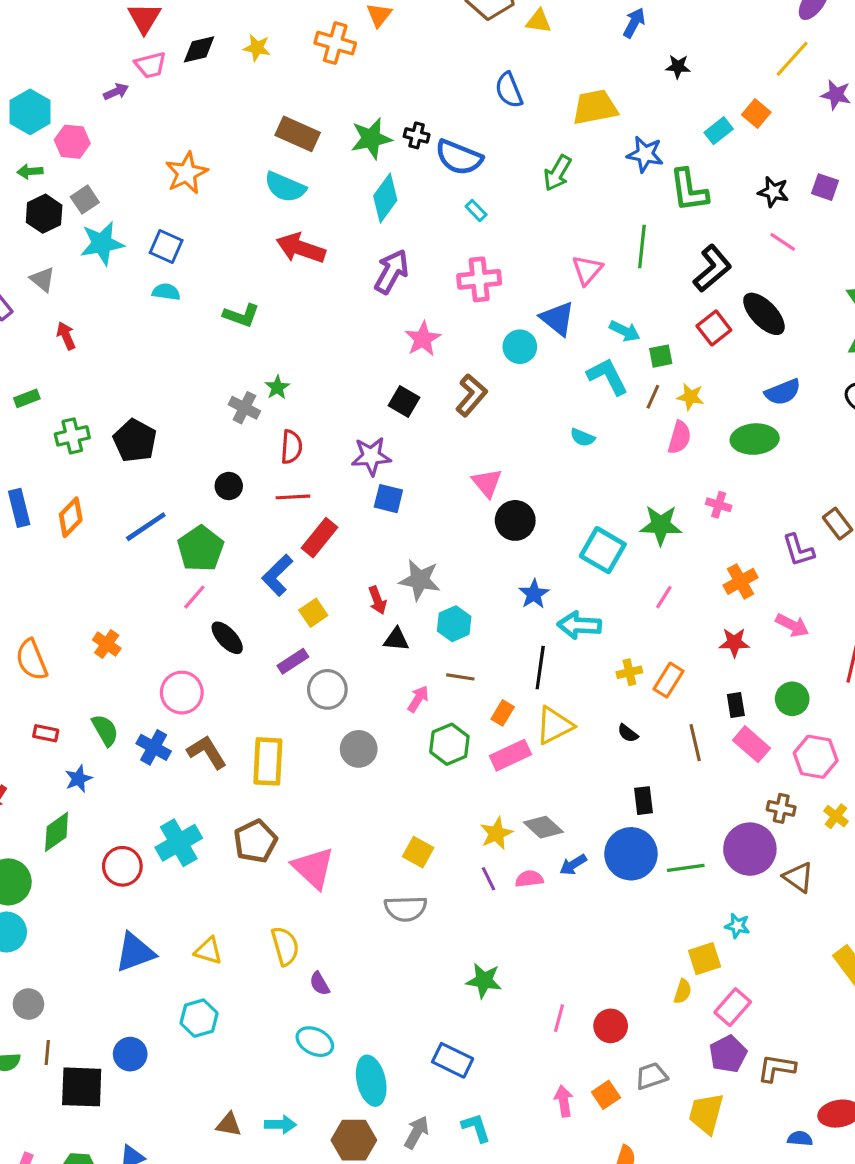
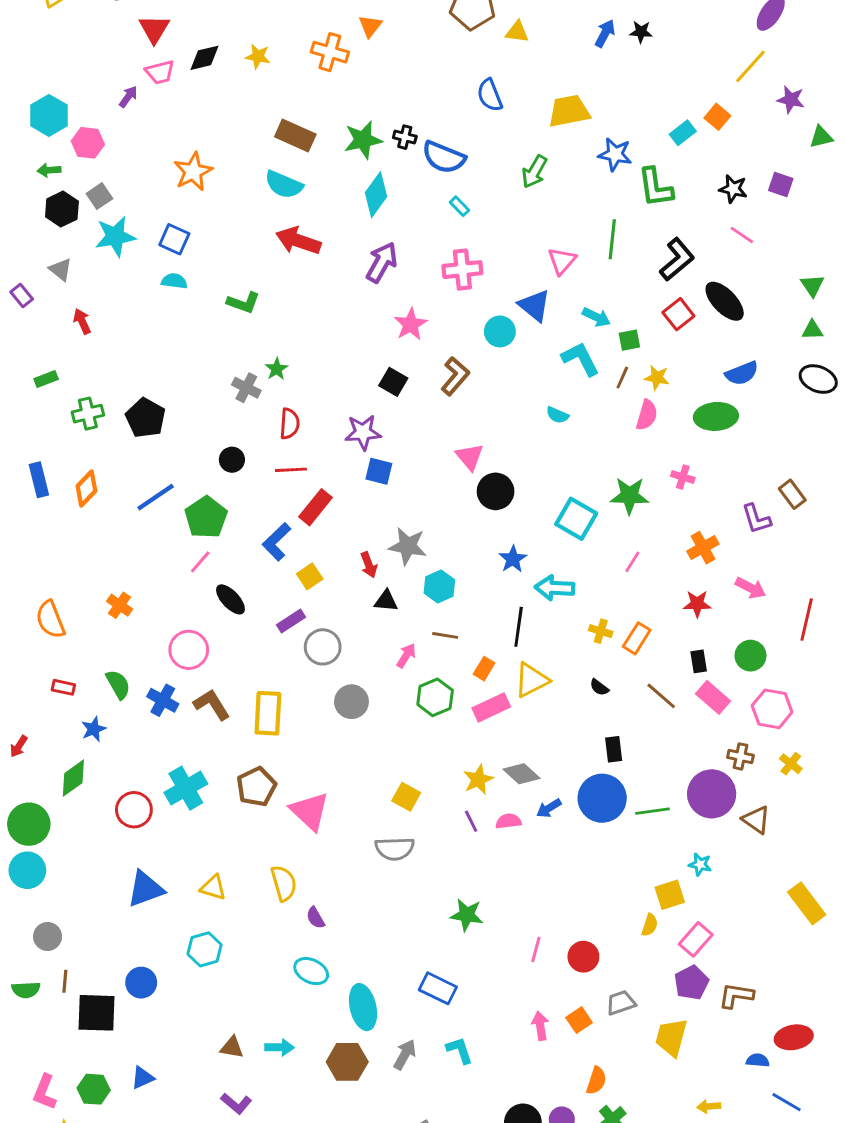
black star: (678, 67) -> (641, 32), moved
purple arrow: (116, 92) -> (128, 97), turned -30
yellow cross: (629, 672) -> (601, 631), turned 30
brown line: (695, 743) -> (661, 696), turned -36

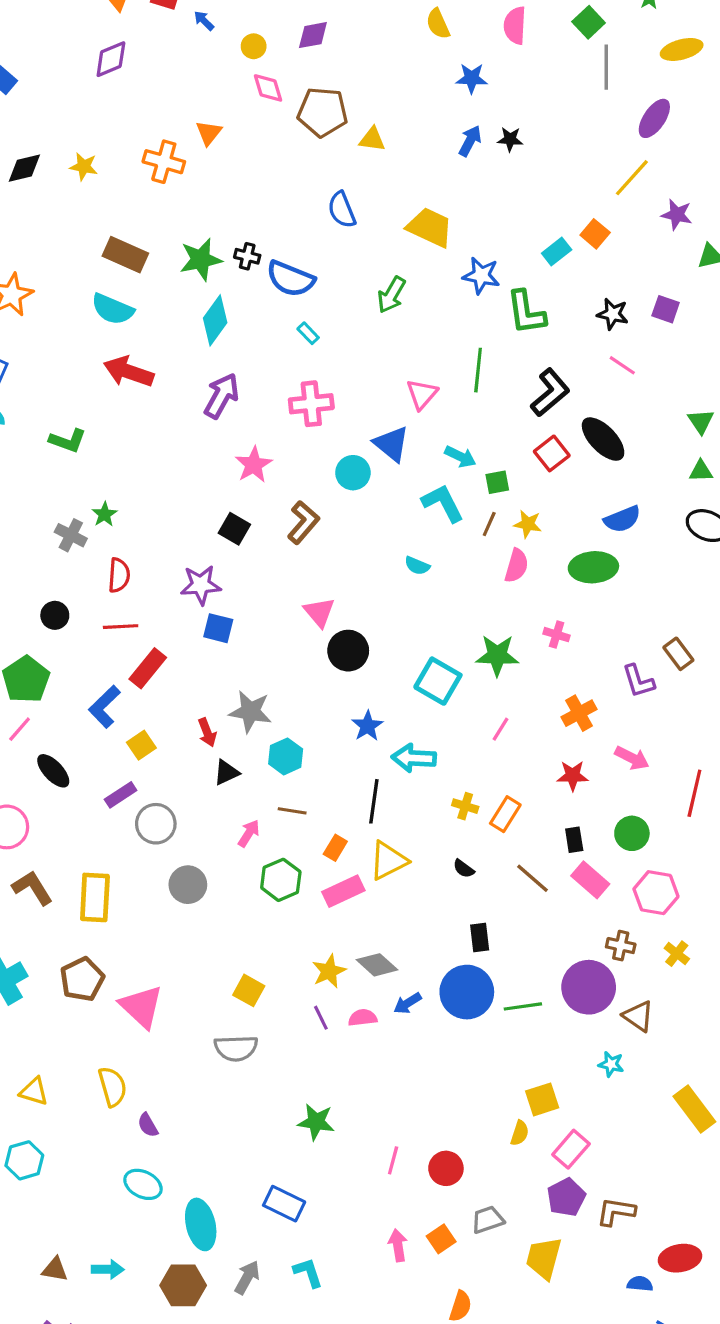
yellow trapezoid: (569, 111) -> (430, 227), turned 36
black triangle: (386, 601) -> (226, 772), turned -30
cyan star: (700, 864) -> (611, 1064), moved

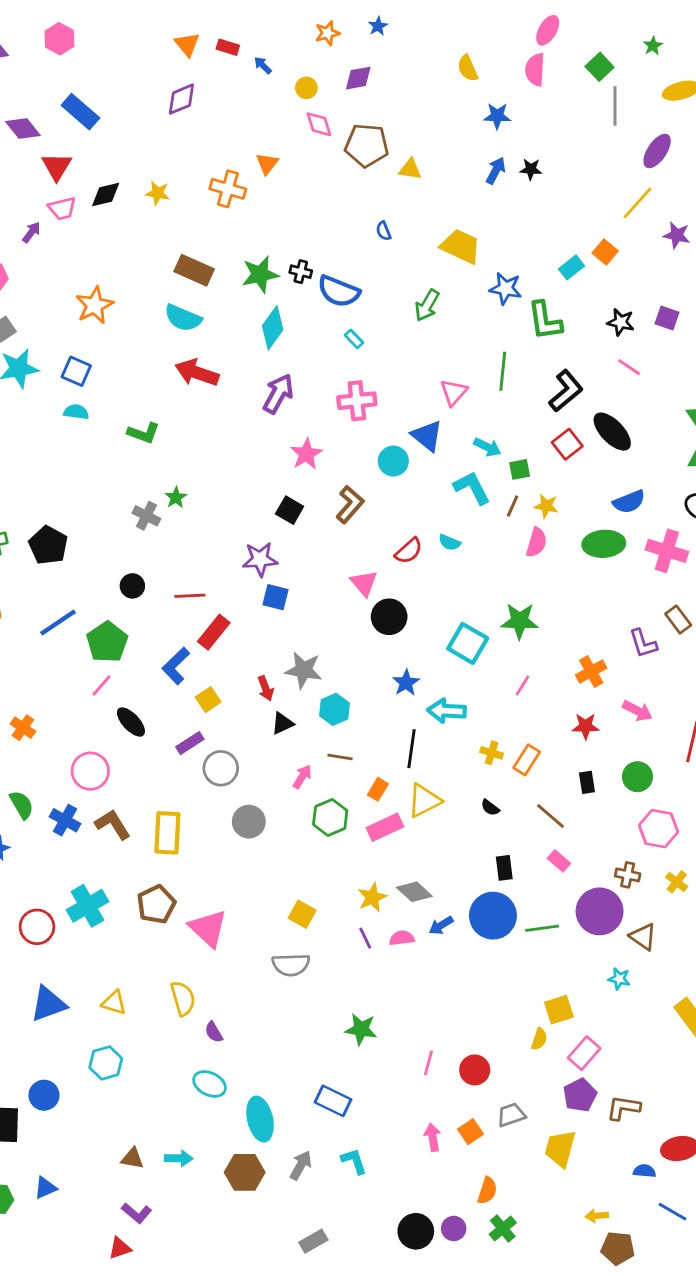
blue semicircle: (342, 210) -> (384, 231), size x0.6
red semicircle: (119, 575) -> (409, 551), moved, turned 44
pink cross: (557, 635) -> (667, 551), moved, size x1.8
pink rectangle: (590, 880) -> (559, 861), moved, size x0.7

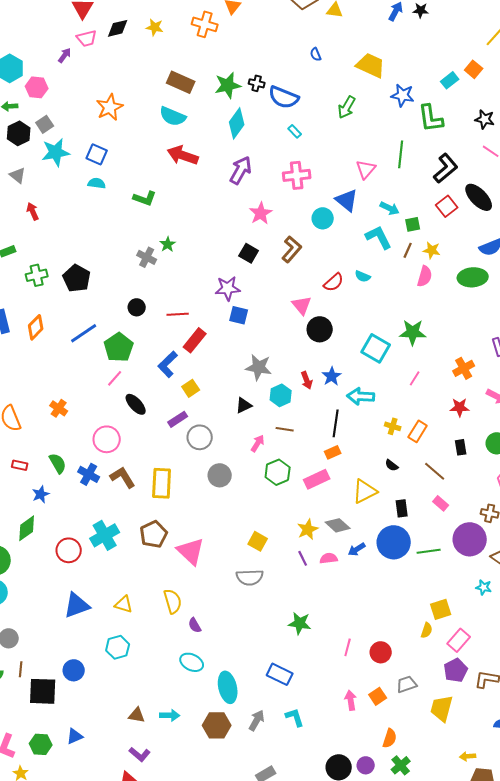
red arrow: (266, 688) -> (307, 380), moved
orange rectangle: (378, 789) -> (333, 452), moved, turned 35
yellow triangle: (424, 801) -> (365, 491), moved

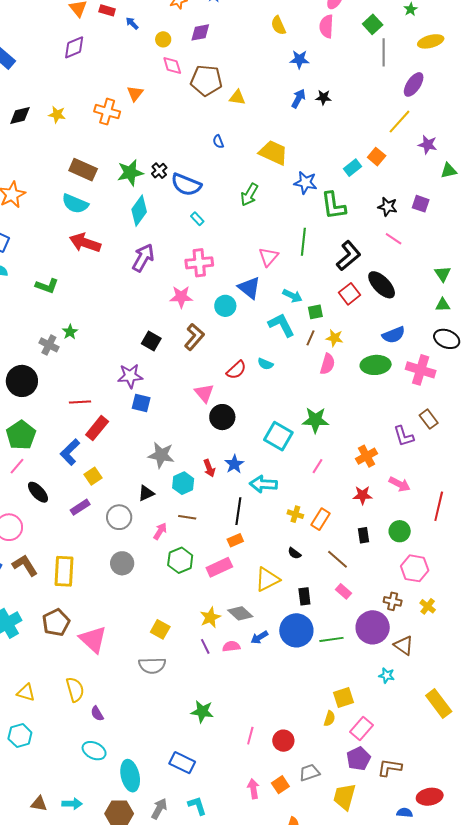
black cross: (257, 83) -> (159, 171), turned 35
pink star: (261, 213) -> (181, 297), moved, turned 30
black circle: (137, 307) -> (22, 381), moved, size x1.8
gray circle: (200, 437) -> (119, 517), moved

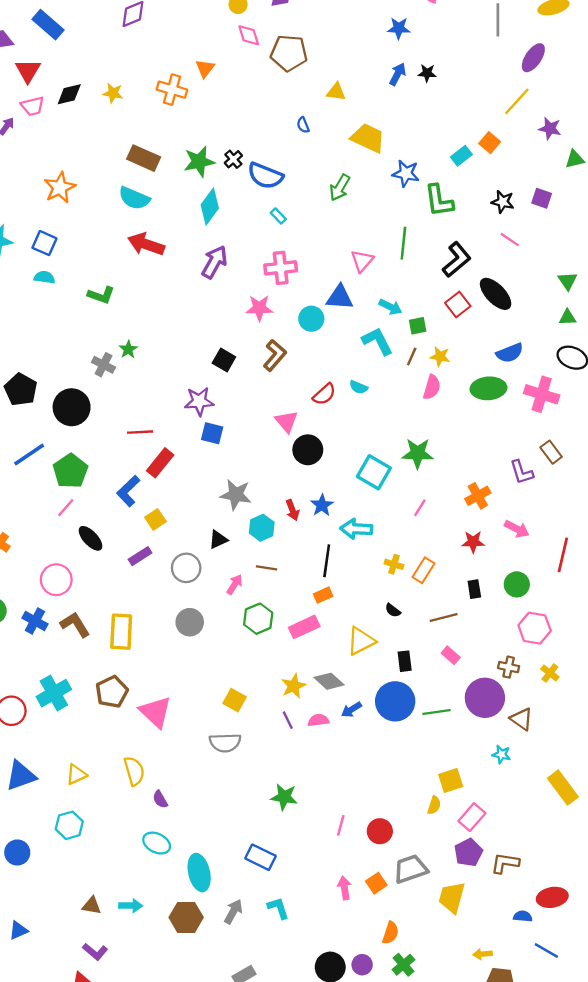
yellow triangle: (237, 97) -> (336, 92), moved
blue triangle: (249, 288) -> (340, 297), turned -35
brown line: (337, 559) -> (444, 617), turned -55
yellow triangle: (26, 693) -> (76, 775), turned -42
gray trapezoid: (309, 773) -> (411, 869), size x1.4

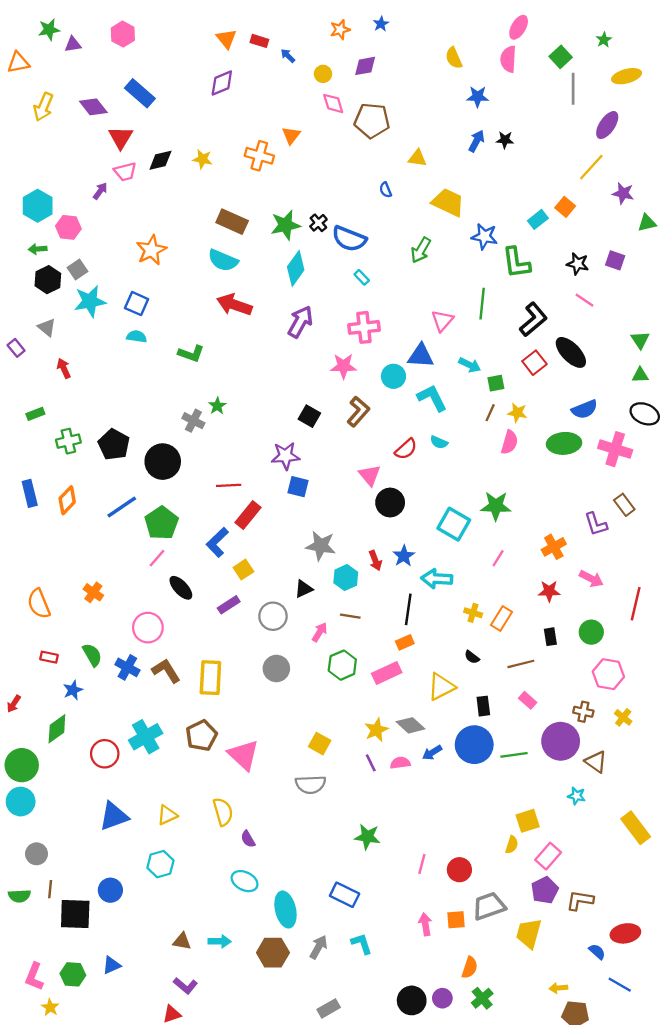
cyan L-shape: (377, 341) -> (432, 398), moved
orange square: (376, 883) -> (456, 920), turned 30
blue semicircle: (523, 916) -> (597, 952), turned 36

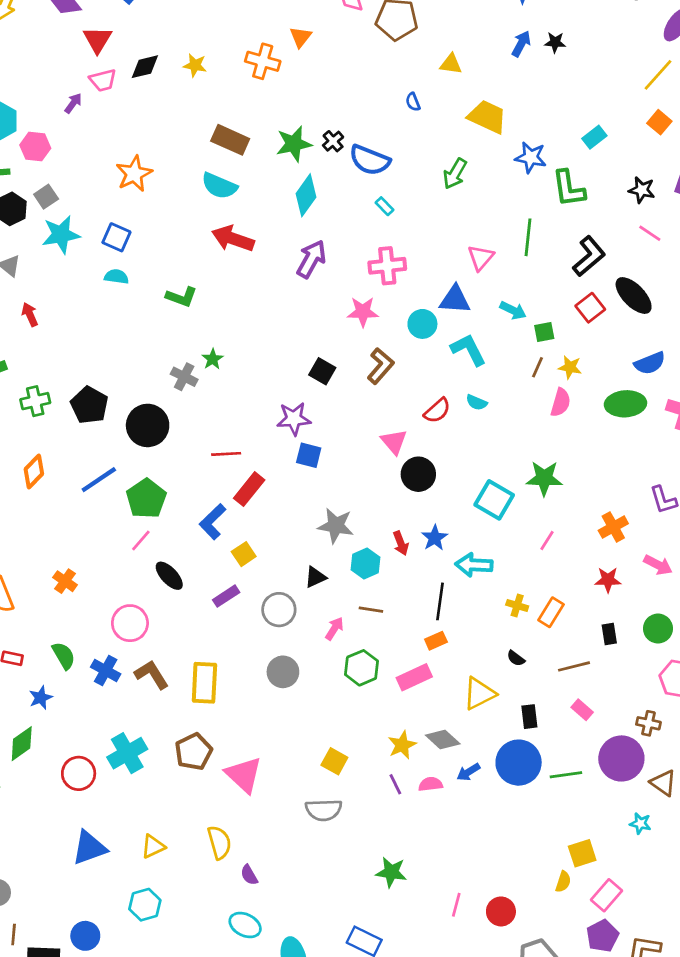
orange square: (565, 207) -> (659, 122), moved

